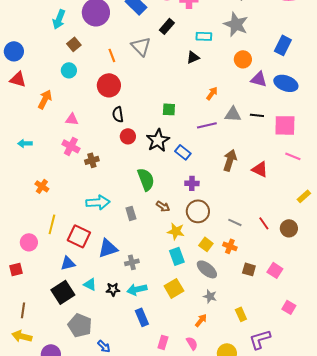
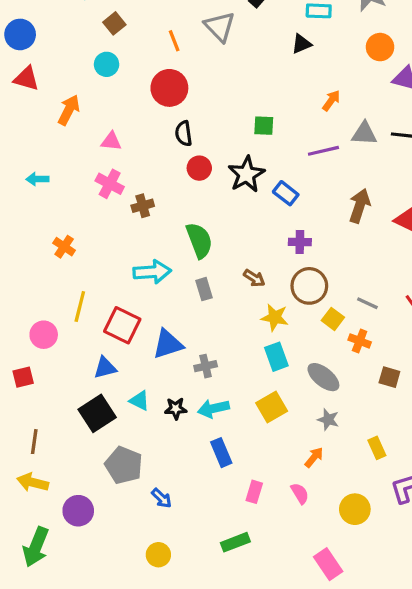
green semicircle: (146, 179) -> (199, 240), moved
yellow square: (206, 244) -> (333, 319), moved

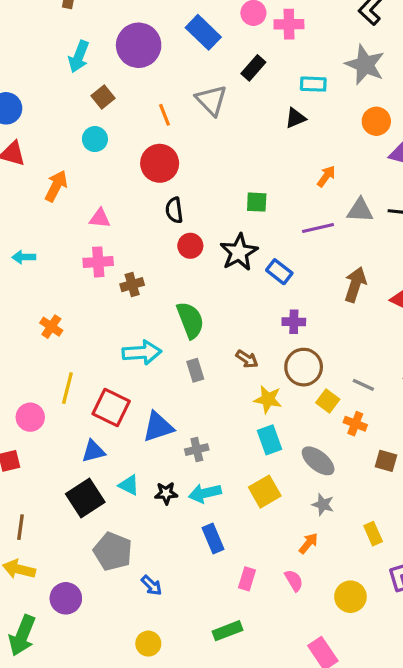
pink cross: (110, 184) -> (98, 262), turned -32

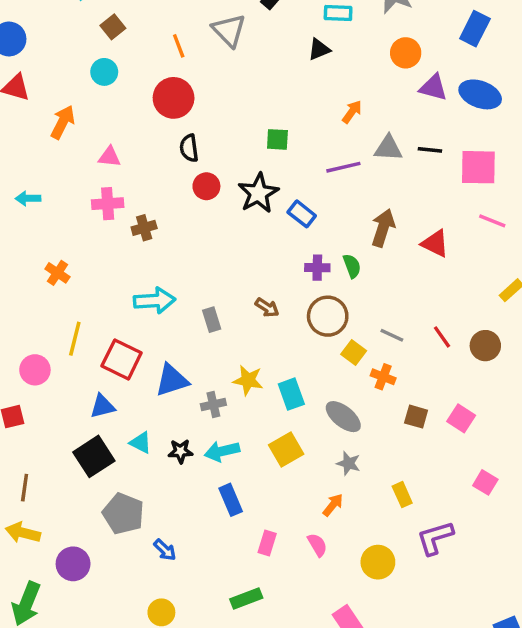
green semicircle: (190, 320) -> (352, 266), moved, size x0.6
yellow star: (268, 399) -> (248, 380), moved

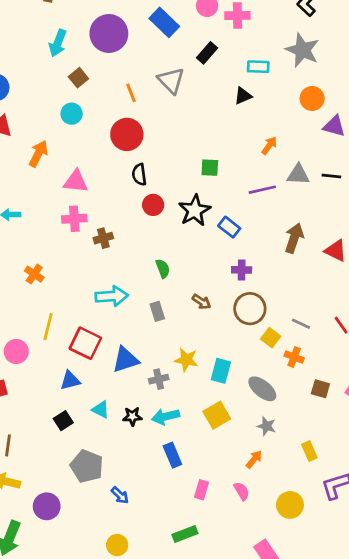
pink triangle: (109, 157) -> (76, 181), size x1.4
green semicircle: (352, 266) -> (163, 269), moved
cyan rectangle: (291, 394) -> (221, 371), turned 35
black square: (94, 456) -> (63, 421), size x0.6

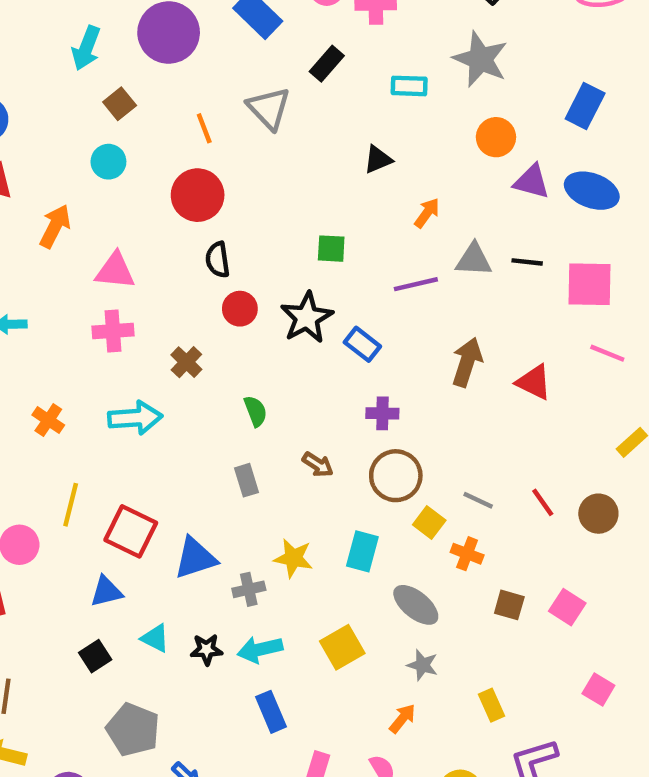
black triangle: (243, 96) -> (378, 159), moved
brown cross: (103, 238) -> (186, 362), moved, turned -30
cyan arrow: (112, 296) -> (135, 418), moved
cyan rectangle: (221, 371) -> (362, 551), moved

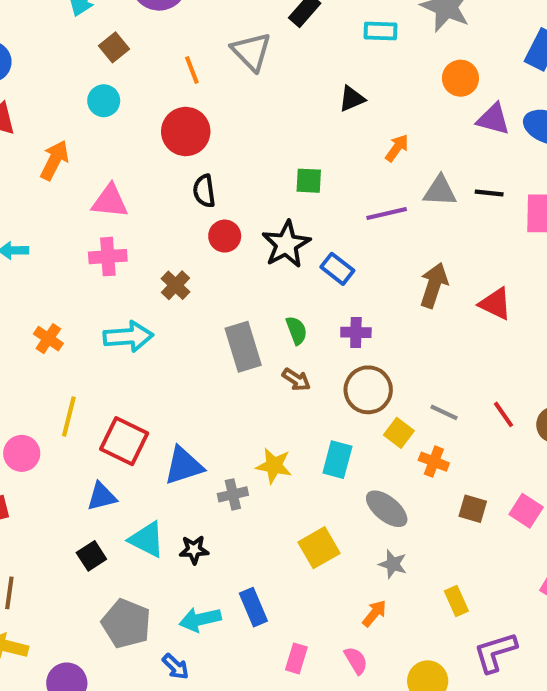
green semicircle: (255, 411) -> (296, 330), moved
gray rectangle: (247, 480) -> (243, 347), moved, size x1.6
cyan triangle: (155, 638) -> (147, 539), size x1.4
cyan arrow: (260, 649) -> (200, 619), moved

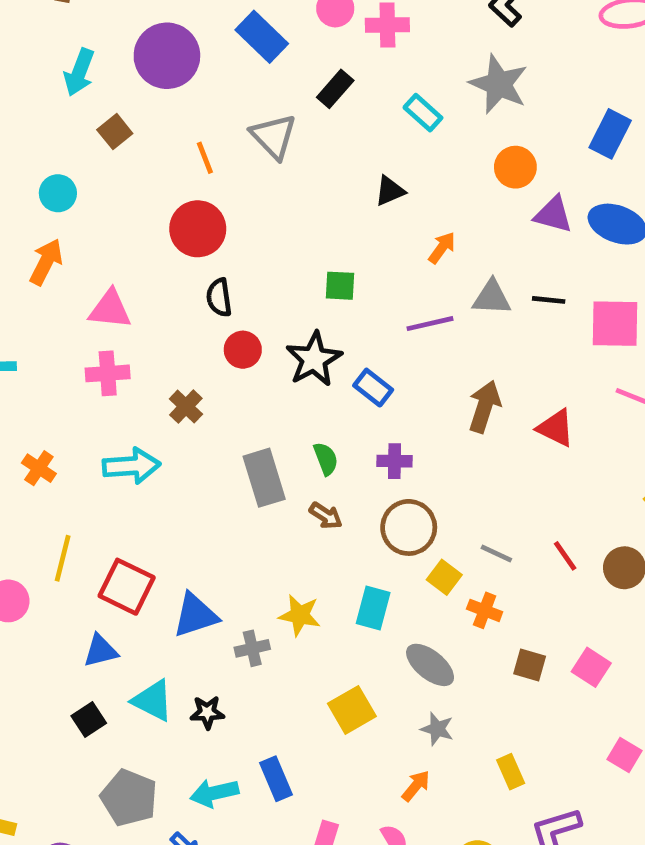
cyan rectangle: (381, 31) -> (423, 113), turned 40
cyan circle: (104, 101) -> (58, 193), moved

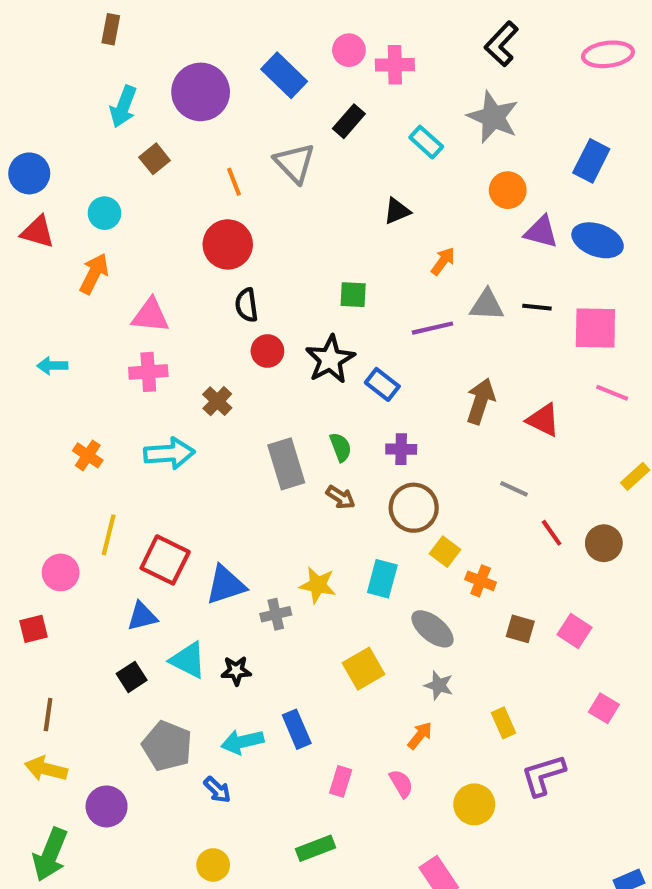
gray line: (496, 554) -> (514, 489), moved

